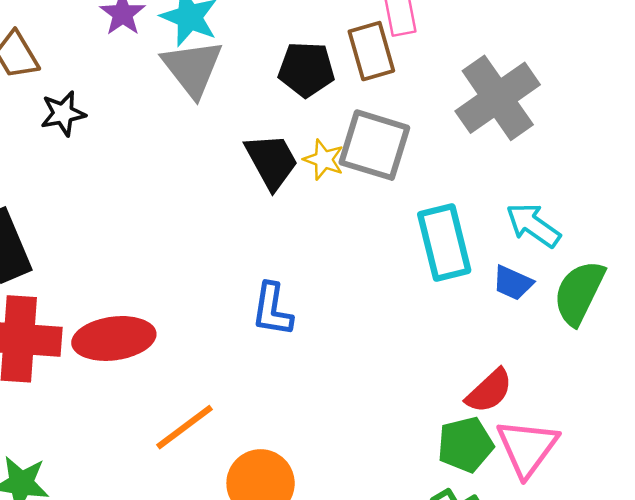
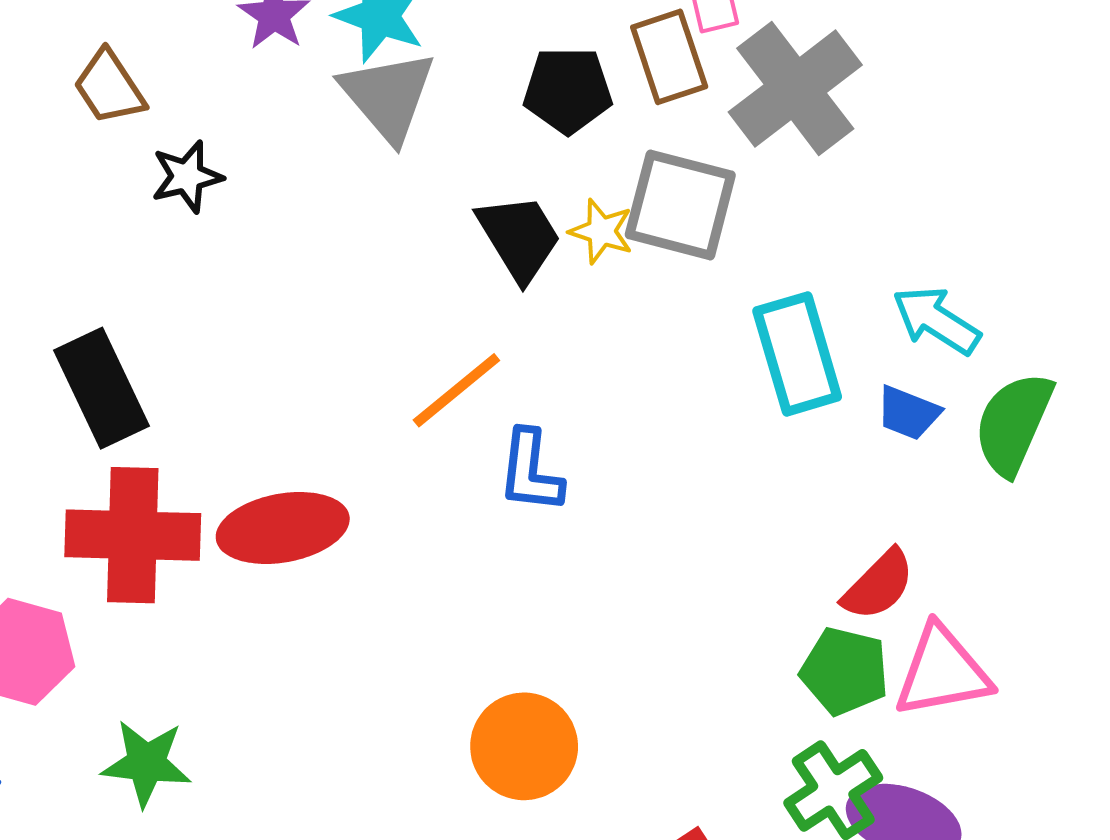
gray cross: (498, 98) -> (795, 89), moved
orange line: (184, 427) -> (456, 390), moved
green pentagon: (465, 445) -> (845, 671), turned 30
pink triangle: (527, 448) -> (942, 672), turned 46

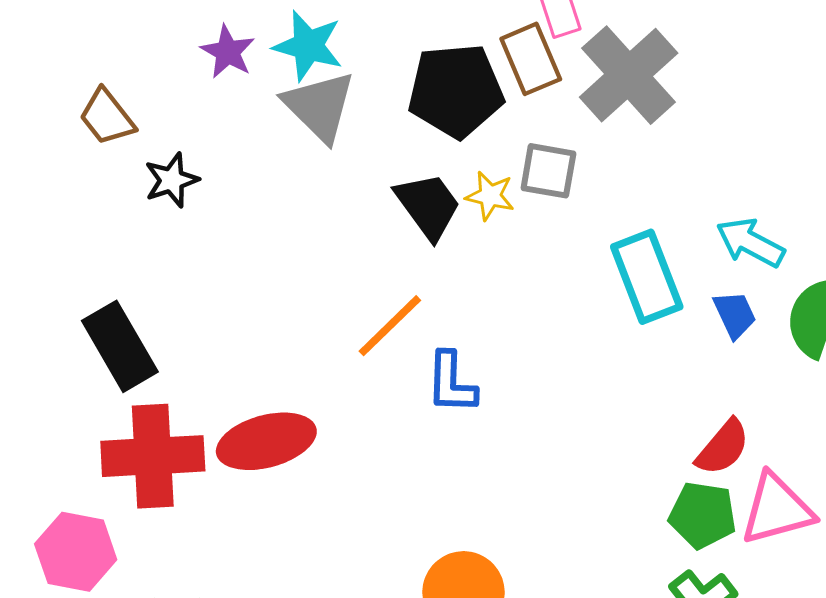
black pentagon: (568, 90) -> (456, 91), size x1.4
gray square: (680, 205) -> (548, 171), size x0.7
blue trapezoid: (908, 413) -> (735, 315), turned -132

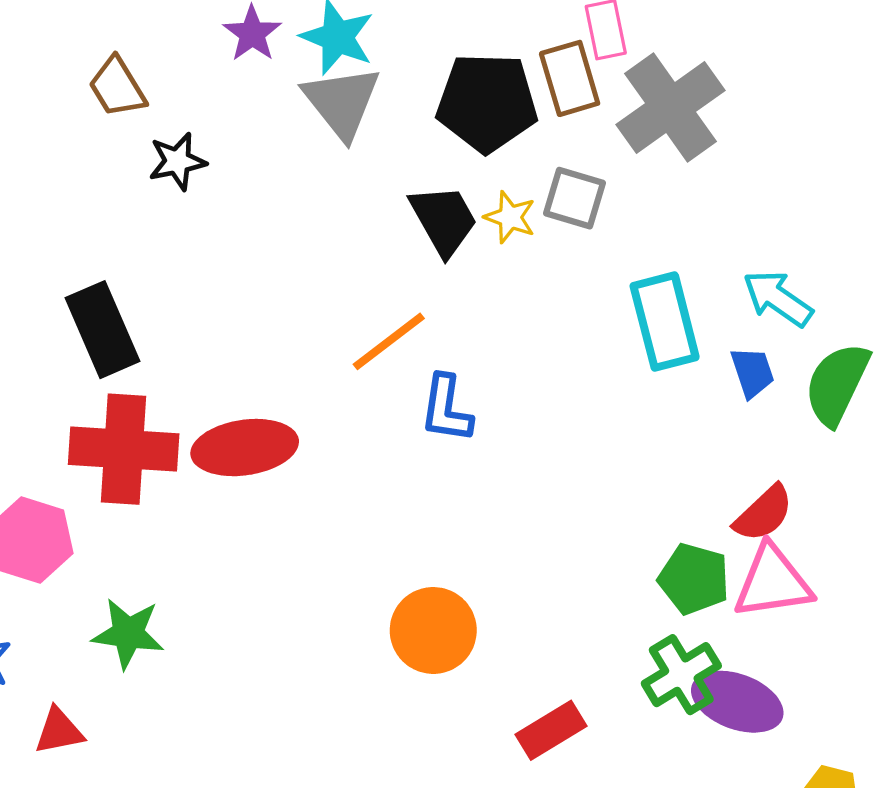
red semicircle: (723, 447) -> (764, 513), moved

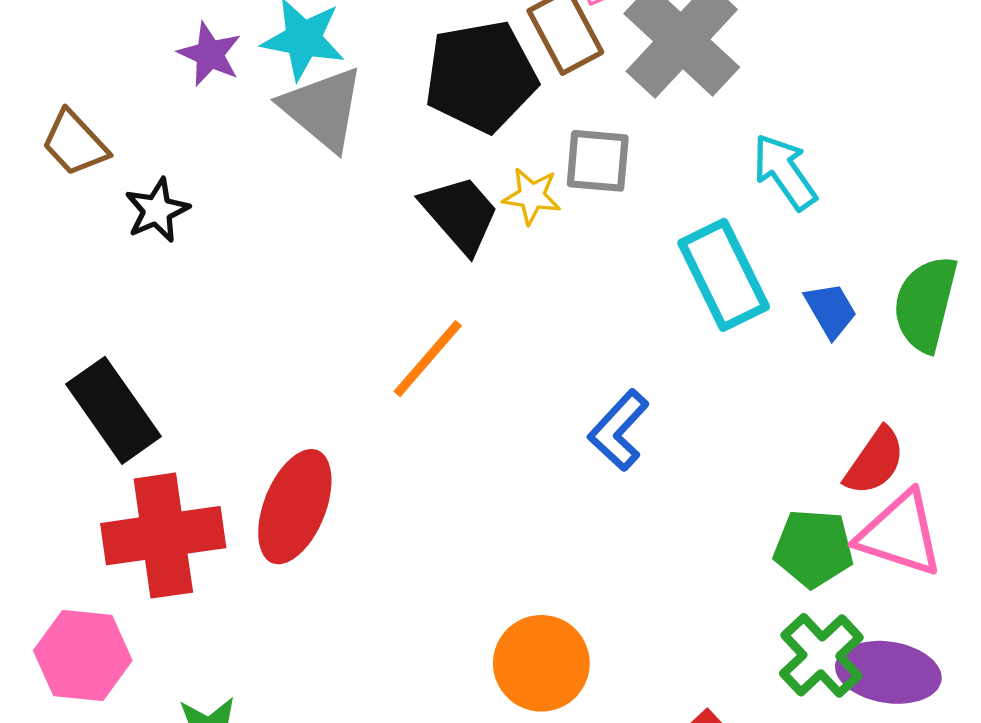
cyan arrow: (778, 298) -> (785, 172), moved, turned 32
blue L-shape: (446, 409) -> (619, 430), moved, turned 46
red ellipse: (245, 448) -> (295, 507), turned -48
pink triangle: (773, 582) -> (900, 534), turned 38

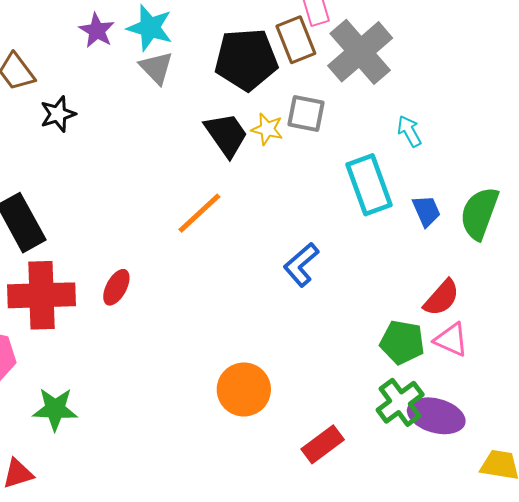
gray triangle: (323, 109) -> (156, 68), size x0.7
cyan arrow: (785, 172) -> (409, 131), size x0.7
red ellipse: (295, 507) -> (116, 287), size x0.6
pink triangle: (900, 534) -> (451, 340), size x0.7

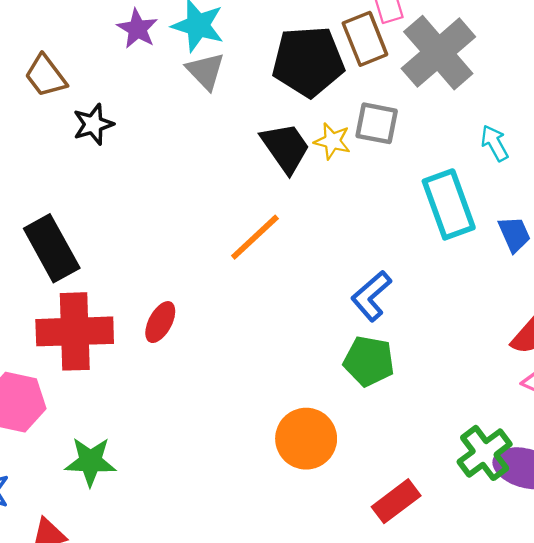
green pentagon: (402, 342) -> (369, 361), moved

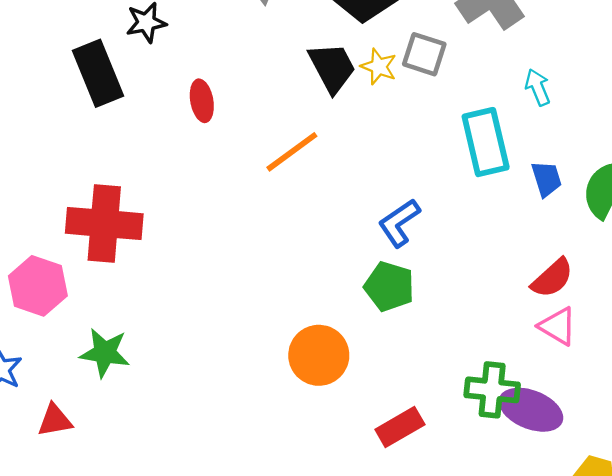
black rectangle: (52, 248) -> (98, 73), moved
red ellipse: (160, 322) -> (202, 101), moved, turned -45
green cross: (485, 453) -> (492, 390), turned 36

